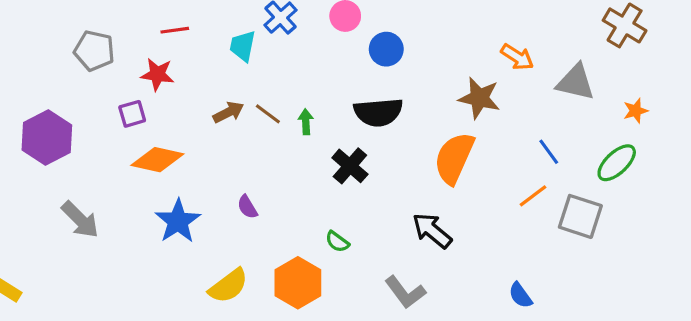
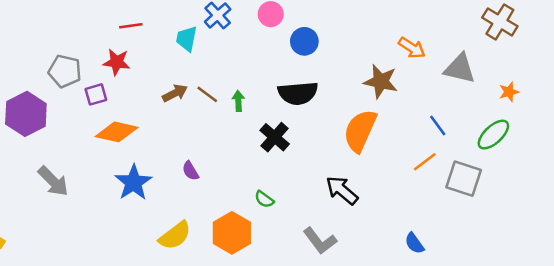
gray pentagon: (94, 51) -> (65, 71), moved

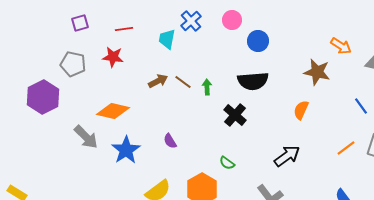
purple square: (96, 94) -> (80, 23), moved
orange semicircle: (360, 131) -> (301, 110), size x0.6
orange line: (425, 162) -> (346, 148), moved
gray arrow: (53, 181) -> (86, 137), moved
black arrow: (342, 190) -> (287, 156), turned 104

